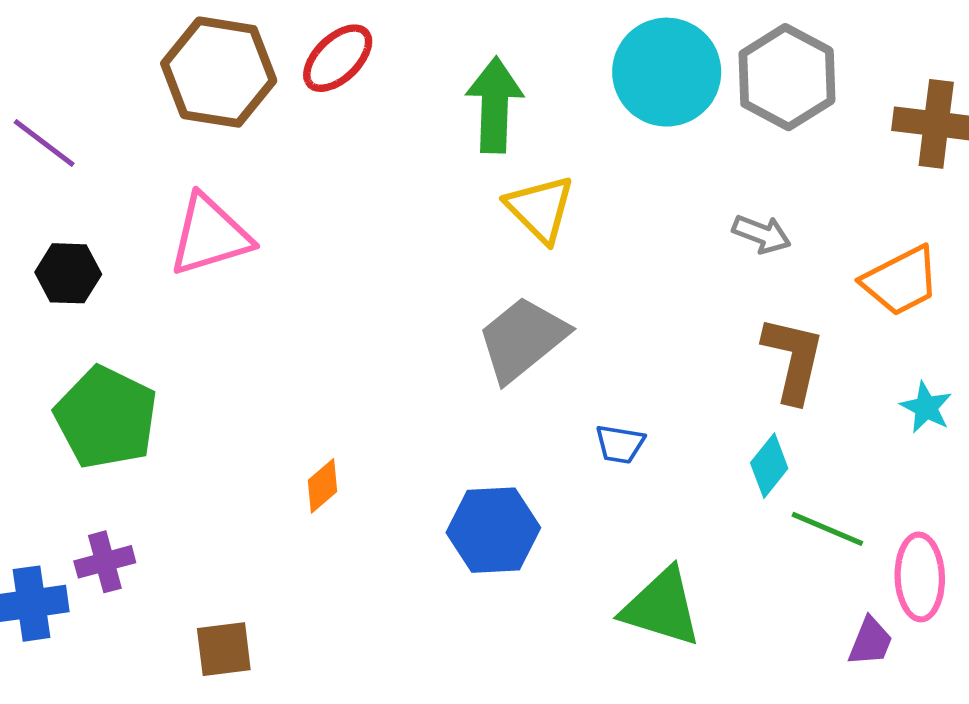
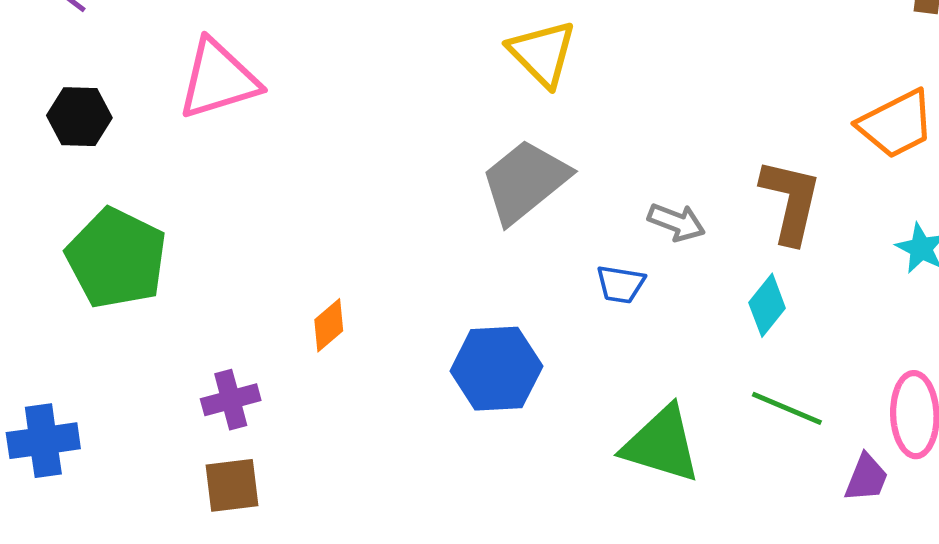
gray arrow: (762, 234) -> (676, 222), moved
green line: (827, 529) -> (787, 408), moved
purple cross: (105, 562) -> (231, 400), moved

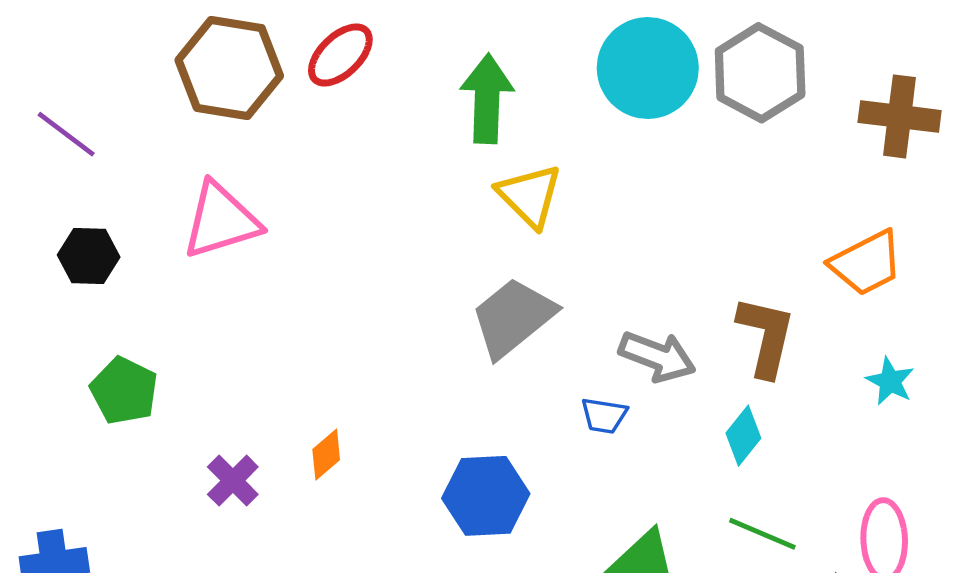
gray arrow: (676, 222) -> (657, 356), size x1.4
green pentagon: (117, 258) -> (124, 391), size x0.7
purple cross: (231, 400) -> (233, 481), moved, turned -30

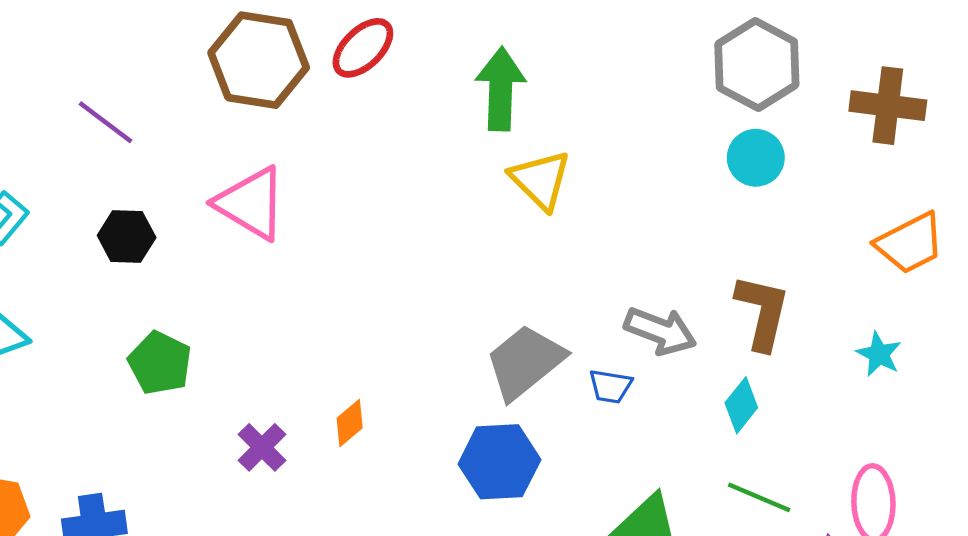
cyan circle: (648, 68) -> (756, 158), moved, size x0.6
pink triangle: (221, 220) -> (251, 203), turned 48
orange trapezoid: (866, 263) -> (910, 243), moved
gray trapezoid: (513, 317) -> (525, 362), moved

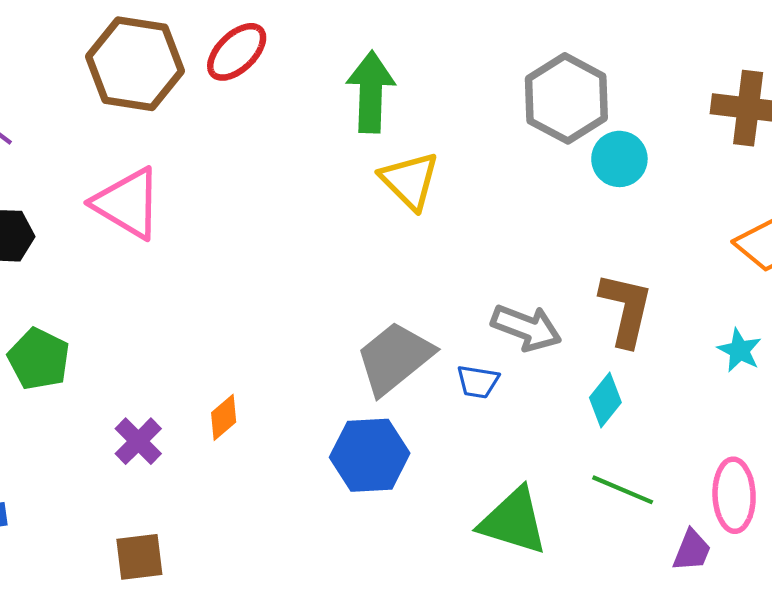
gray hexagon: (757, 65) -> (566, 98), moved

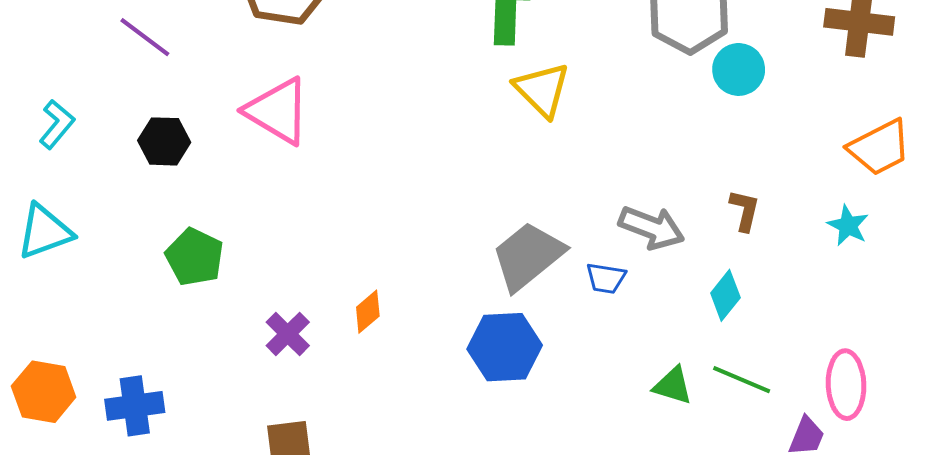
brown L-shape: (626, 309) -> (745, 210), size x0.6
cyan star: (739, 350) -> (848, 226), moved
green triangle: (513, 521) -> (673, 386), moved, size x0.6

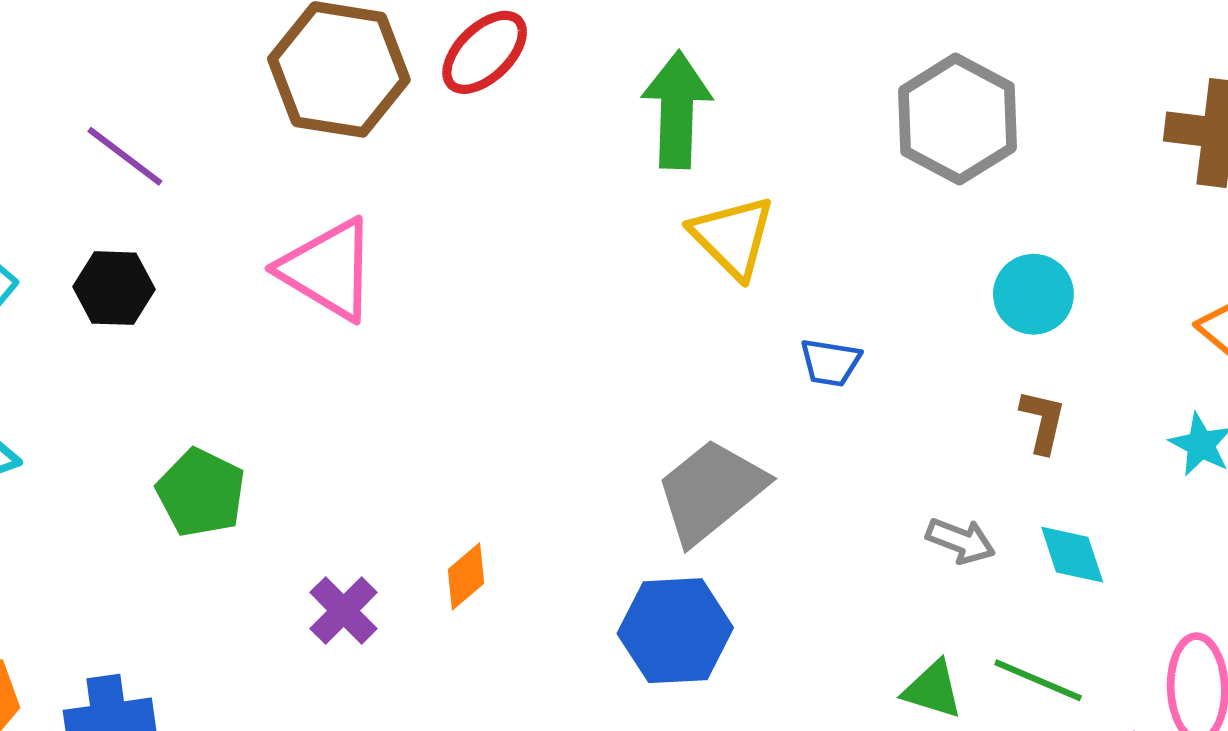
cyan circle: (739, 69) -> (1033, 294), moved
black hexagon: (164, 141) -> (114, 288), moved
gray arrow: (651, 228) -> (961, 541), moved, size x0.7
blue trapezoid: (606, 278) -> (830, 362), moved
cyan diamond: (725, 295) -> (1072, 555), moved, turned -57

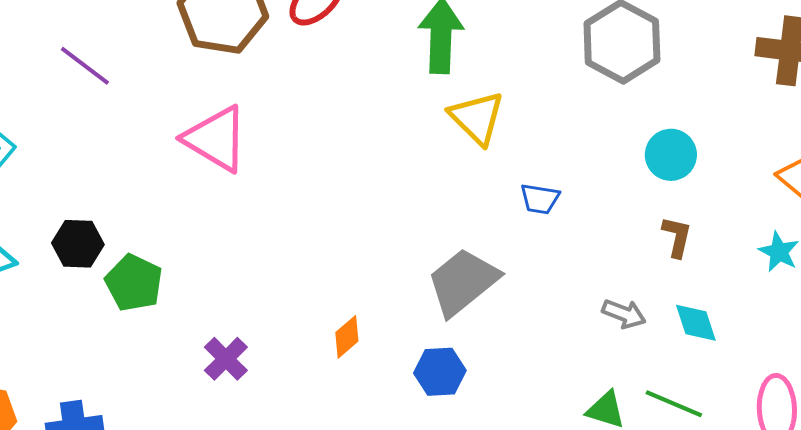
black hexagon: (114, 288) -> (78, 244), moved
orange diamond: (466, 576) -> (347, 337), moved
blue hexagon: (675, 631) -> (440, 372), size x0.7

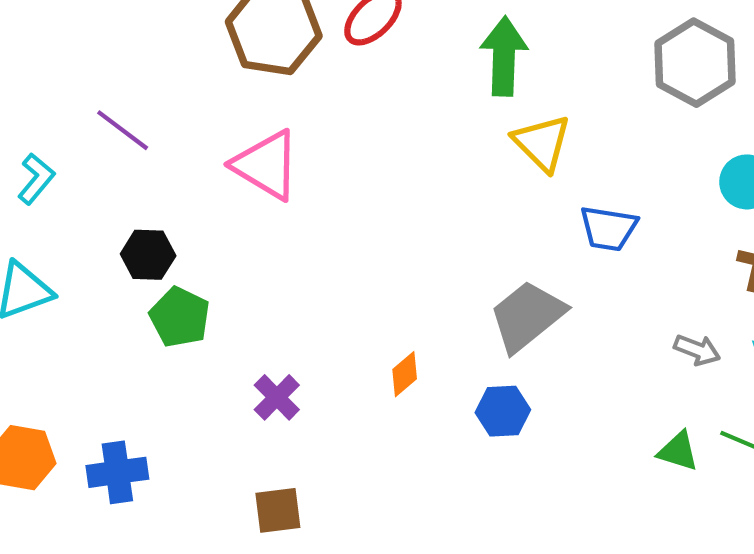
purple line: (85, 66) -> (123, 130), moved
blue trapezoid: (540, 199) -> (608, 228), size x1.4
black hexagon: (78, 244) -> (148, 255), moved

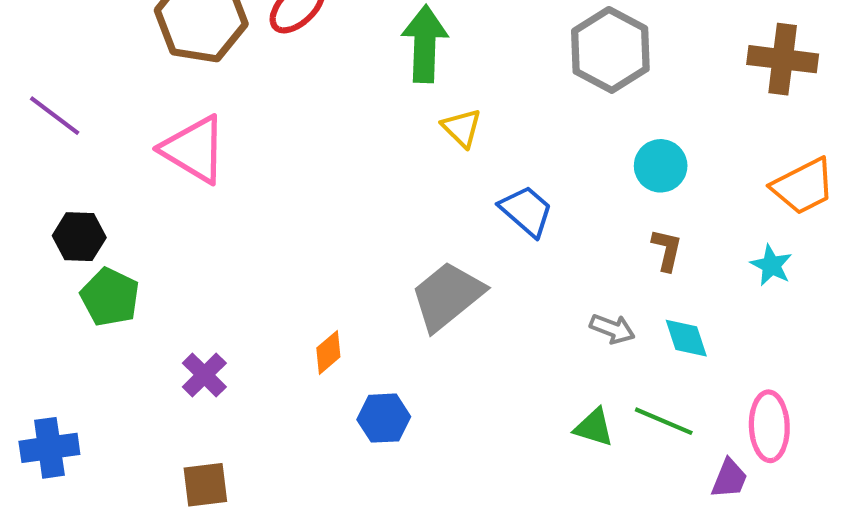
yellow triangle: (542, 143) -> (462, 128), size x0.7
blue trapezoid: (608, 228) -> (526, 211), turned -148
blue hexagon: (503, 411) -> (384, 418), moved

